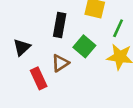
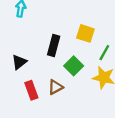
brown triangle: (60, 63) -> (55, 87), moved

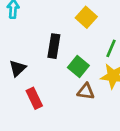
yellow square: (85, 33) -> (86, 17), moved, turned 30
brown triangle: (55, 87) -> (86, 91), moved, turned 42

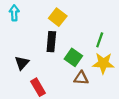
yellow square: (86, 17) -> (58, 17), moved

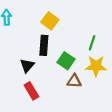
black triangle: (22, 63) -> (27, 65), moved

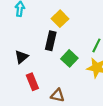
black triangle: (27, 65) -> (21, 57), moved
brown triangle: (74, 81) -> (58, 95), moved

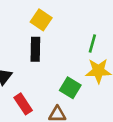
green square: (69, 58) -> (70, 88), moved

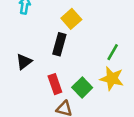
red rectangle: (23, 104) -> (55, 84), moved

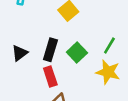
black rectangle: (59, 44) -> (50, 50), moved
green square: (82, 87) -> (77, 52), moved

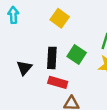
red rectangle: (50, 76) -> (58, 82), turned -42

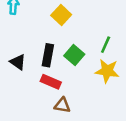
black triangle: (24, 68) -> (18, 62), turned -42

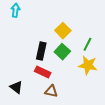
yellow square: (61, 15) -> (63, 31), moved
black triangle: (18, 62) -> (16, 87), moved

